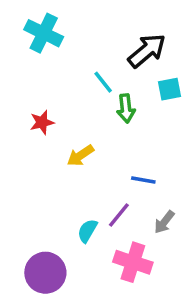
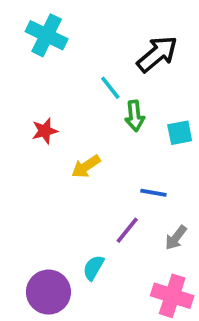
cyan square: (170, 89) -> (180, 133), moved
cyan semicircle: (87, 231) -> (93, 268), moved
pink cross: (133, 262) -> (172, 296), moved

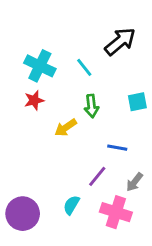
cyan cross: (47, 35) -> (40, 66), moved
green arrow: (135, 116) -> (91, 106), moved
purple circle: (48, 292) -> (23, 214), moved
pink cross: (172, 296) -> (116, 212), moved

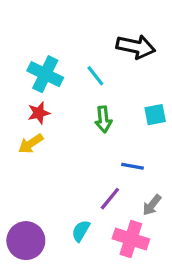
black arrow: (120, 42) -> (136, 47), turned 52
yellow arrow: (66, 128) -> (31, 144), moved

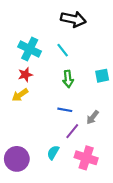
black arrow: (136, 47) -> (73, 19), moved
blue line: (133, 166) -> (65, 110), moved
gray arrow: (152, 205) -> (93, 117), moved

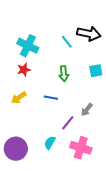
black arrow: (73, 19) -> (89, 34), moved
cyan line: (63, 50) -> (67, 42), moved
yellow arrow: (20, 95) -> (19, 98), moved
blue line: (65, 110) -> (51, 98), moved

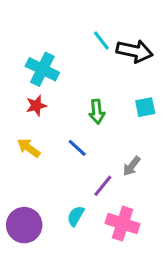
cyan line: (67, 42) -> (101, 41), moved
yellow arrow: (19, 98) -> (29, 148), turned 70
blue line: (51, 98) -> (77, 148), turned 32

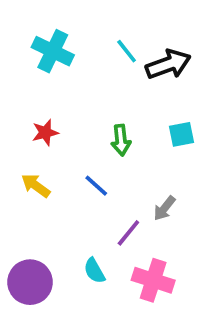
black arrow: (135, 51) -> (168, 64), turned -32
cyan cross: (42, 69) -> (53, 51), moved
cyan semicircle: (76, 216) -> (94, 271), turned -60

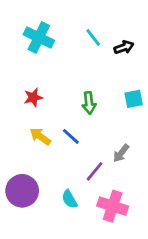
black arrow: (168, 64) -> (124, 47), size x0.6
yellow arrow: (36, 186) -> (40, 136), moved
purple circle: (30, 282) -> (22, 191), moved

